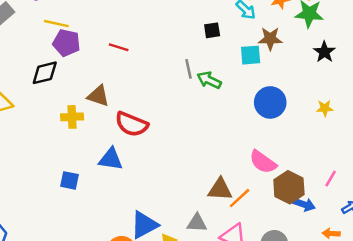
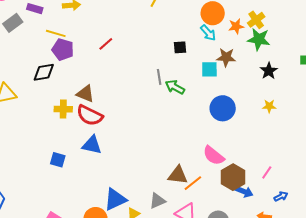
red line: (119, 47) -> (106, 44), moved, turned -63
yellow star: (325, 108) -> (269, 106), moved
red semicircle: (132, 124) -> (90, 115), moved
gray triangle: (197, 223) -> (157, 201), turned -30

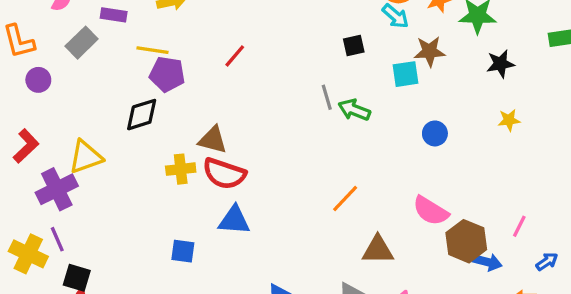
black star: (269, 71) -> (500, 64), turned 30
blue circle: (223, 108) -> (435, 133), size x0.6
orange line: (193, 183) -> (345, 199), moved

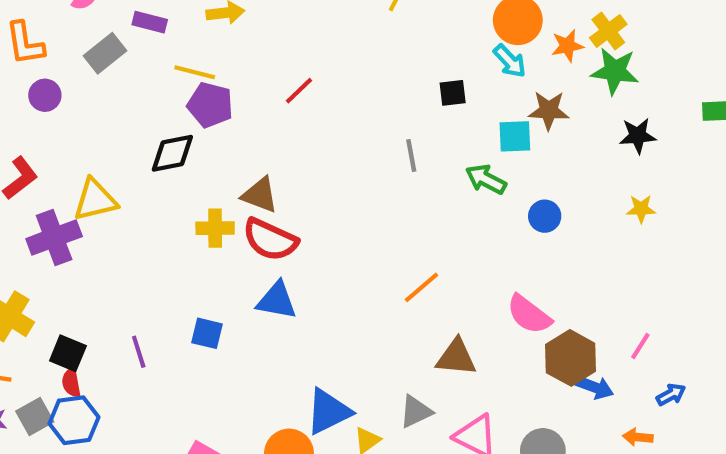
green arrow: (354, 110) -> (486, 179), moved
purple line: (57, 239) -> (139, 352), moved

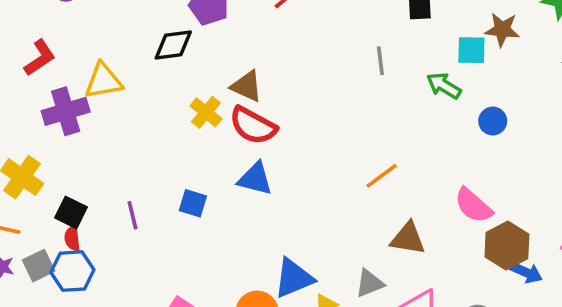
yellow cross: (215, 228) -> (206, 112), turned 36

